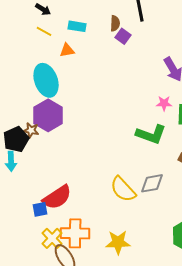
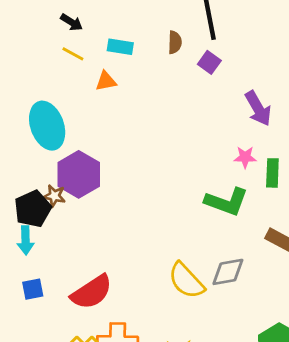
purple square: (123, 36) -> (209, 62), moved
cyan ellipse: (46, 80) -> (47, 126), moved
blue square: (40, 209) -> (33, 289), moved

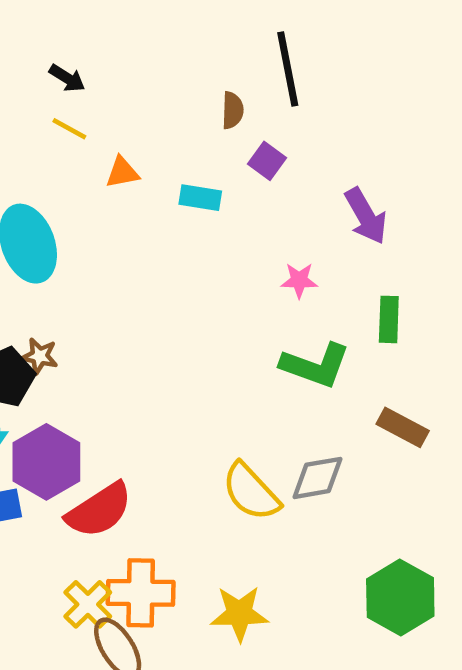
cyan rectangle: (120, 47) -> (200, 198), moved
purple square: (209, 62) -> (267, 161), moved
pink star: (245, 157) -> (299, 280), moved
purple hexagon: (79, 174) -> (46, 462), moved

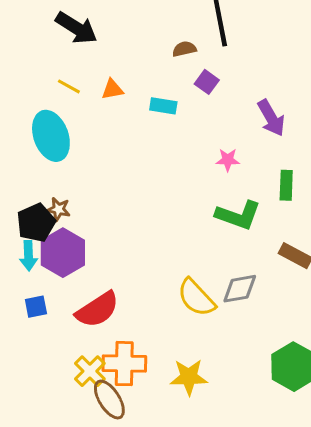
black arrow: (67, 78) -> (76, 28), size x1.8
brown semicircle: (233, 110) -> (184, 49), turned -105
yellow line: (69, 129) -> (69, 86), moved
purple hexagon: (46, 462) -> (63, 253), moved

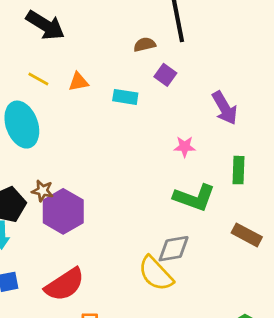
brown star: (58, 209) -> (43, 191), moved
purple hexagon: (63, 253) -> (63, 211), moved
gray diamond: (240, 289) -> (174, 249), moved

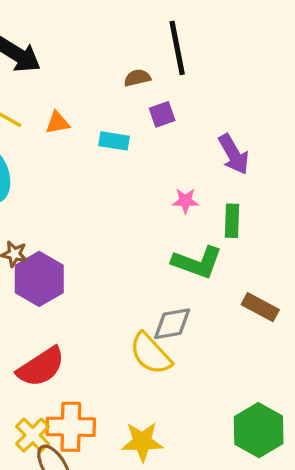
purple square: (165, 75) -> (162, 114), turned 35
green rectangle: (238, 170) -> (232, 221), moved

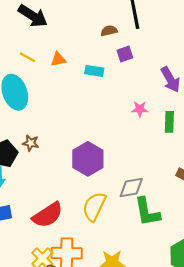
green L-shape: (197, 262) -> (147, 212), moved, turned 60
purple hexagon: (39, 279) -> (88, 159), moved
yellow semicircle: (151, 354) -> (94, 207), moved, turned 68

